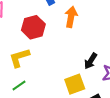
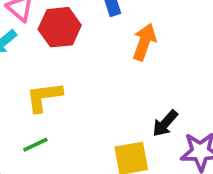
red hexagon: (33, 27) -> (60, 27), moved

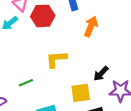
yellow L-shape: (44, 97) -> (56, 59), moved

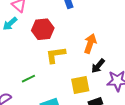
red hexagon: (43, 16) -> (43, 29), moved
orange arrow: (91, 26) -> (90, 43), moved

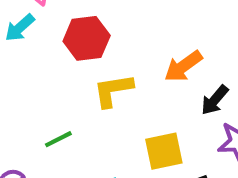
orange arrow: (90, 43) -> (183, 66), turned -144
black arrow: (98, 66) -> (215, 100), moved

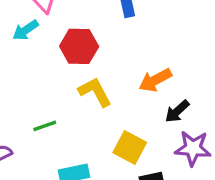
yellow L-shape: (113, 90) -> (95, 92), turned 63
yellow square: (164, 151) -> (130, 148), turned 32

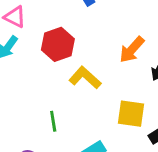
green line: (45, 126) -> (53, 121), turned -60

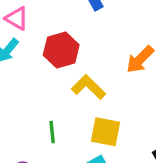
yellow square: (131, 114) -> (105, 132), moved

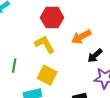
red hexagon: (61, 50) -> (52, 18), moved

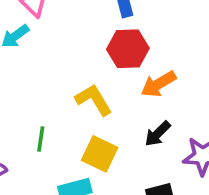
red hexagon: (52, 18) -> (128, 49), moved
black arrow: (95, 56) -> (158, 134), moved

